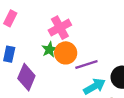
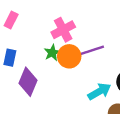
purple line: (86, 64) -> (92, 50), moved

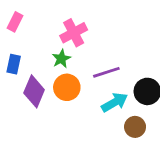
purple line: (92, 50) -> (106, 72), moved
orange circle: (69, 56) -> (67, 87), moved

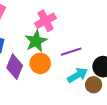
green star: (61, 59) -> (36, 41), size x1.5
brown circle: (135, 127) -> (94, 85), moved

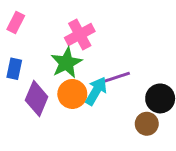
cyan arrow: (78, 75) -> (96, 91), moved, turned -30

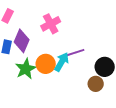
green star: (66, 63) -> (26, 69), moved
purple diamond: (37, 98) -> (22, 41), moved

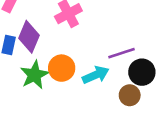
purple line: (75, 53) -> (121, 53), moved
cyan arrow: (62, 62) -> (96, 75), moved, turned 36

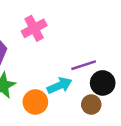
orange circle: (62, 68) -> (35, 102), moved

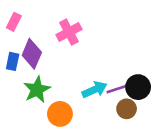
purple line: (84, 65) -> (119, 88), moved
orange circle: (35, 102) -> (60, 114), moved

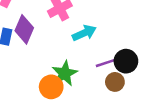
green star: (37, 90) -> (65, 73), moved
cyan arrow: (95, 90) -> (84, 33), moved

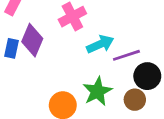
purple line: (108, 62) -> (126, 55), moved
green star: (65, 73) -> (97, 91), moved

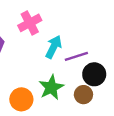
cyan arrow: (100, 44) -> (54, 47), turned -40

